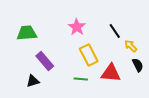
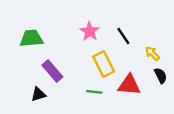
black line: (115, 31) -> (123, 36), moved

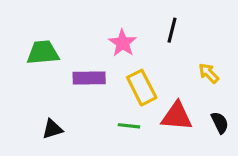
black line: (123, 36) -> (172, 30), moved, turned 48
purple rectangle: (52, 71) -> (89, 78), moved, turned -50
black semicircle: (161, 76) -> (220, 123), moved

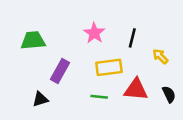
black line: (172, 30) -> (132, 38), moved
purple rectangle: (89, 78) -> (60, 71), moved, turned -60
yellow rectangle: (142, 88) -> (109, 67), turned -70

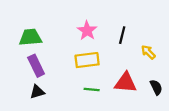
yellow rectangle: (109, 67) -> (87, 60), moved
purple rectangle: (60, 71) -> (36, 66), moved, turned -55

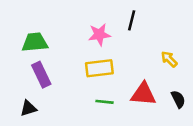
pink star: (87, 31) -> (99, 35), turned 30
black line: (122, 35) -> (132, 20), moved
black triangle: (37, 92) -> (28, 108), moved

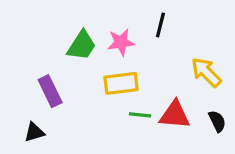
green trapezoid: (35, 42) -> (82, 45), moved, turned 128
yellow arrow: (169, 59) -> (206, 72), size x1.5
green line: (105, 102) -> (140, 115), moved

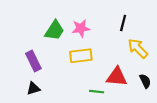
black line: (160, 25) -> (123, 23), moved
green line: (140, 115) -> (97, 92), moved
black triangle: (34, 132) -> (33, 88), moved

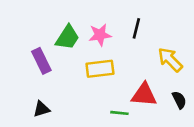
black line: (123, 23) -> (136, 28), moved
purple rectangle: (33, 61) -> (41, 61), moved

